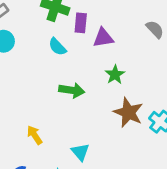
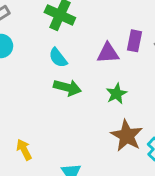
purple rectangle: (81, 23) -> (135, 41), moved
green arrow: (72, 90) -> (67, 88), moved

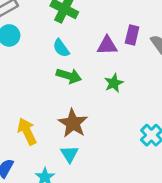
brown star: (127, 136) -> (73, 123), moved
yellow arrow: (24, 150) -> (27, 131), size x1.4

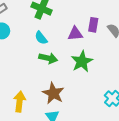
green star: (114, 83) -> (82, 61), size x1.5
yellow arrow: (27, 131) -> (20, 102), turned 36

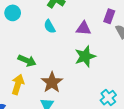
purple rectangle: (93, 25) -> (109, 16), moved
green arrow: (48, 58) -> (27, 61), moved

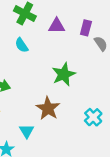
purple triangle: (83, 28) -> (57, 26), moved
brown star: (52, 82) -> (48, 108), moved

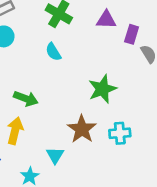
purple triangle: (57, 26) -> (106, 20), moved
cyan cross: (93, 117) -> (120, 133), moved, turned 36

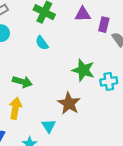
green star: (102, 89) -> (83, 70), turned -30
cyan cross: (120, 133) -> (109, 81), moved

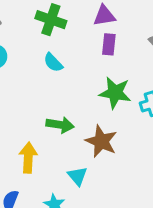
purple rectangle: (104, 25) -> (109, 44), moved
green arrow: (22, 82) -> (60, 125), moved

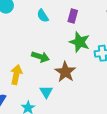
purple rectangle: (109, 44) -> (73, 16), moved

